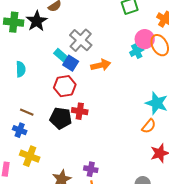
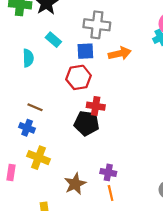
gray cross: (81, 40) -> (97, 25), turned -35
cyan rectangle: (61, 55) -> (53, 40), moved
blue square: (71, 63) -> (85, 51), turned -35
black pentagon: (61, 118) -> (87, 123), moved

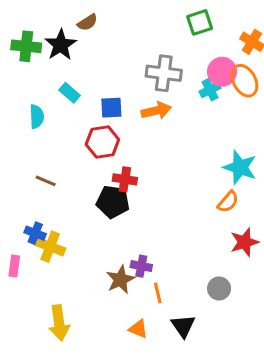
gray cross: (97, 25) -> (164, 73), moved
blue cross: (27, 128) -> (35, 233), moved
brown star: (75, 184) -> (120, 280), moved
orange line: (111, 193) -> (158, 293), moved

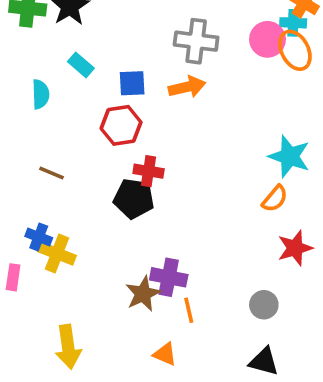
cyan cross: (210, 90) -> (293, 23), moved, turned 30
purple cross: (141, 266) -> (169, 277), size x1.4
black triangle: (183, 326) -> (264, 361), moved, turned -40

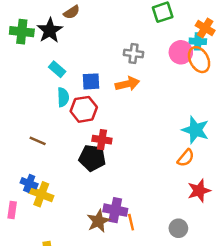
gray cross: (196, 41) -> (134, 53), size x0.7
cyan semicircle: (41, 94) -> (63, 97), moved
orange line: (189, 310) -> (131, 222), moved

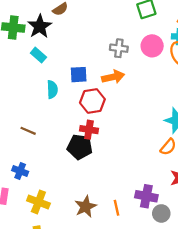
pink circle: (181, 52) -> (152, 46), moved
cyan rectangle: (57, 69) -> (38, 55), moved
red hexagon: (84, 109) -> (92, 101), moved
yellow cross: (41, 194) -> (38, 202), moved
purple cross: (115, 210) -> (146, 196), moved

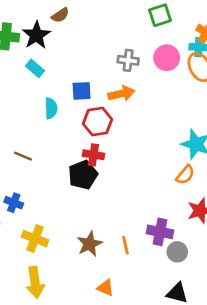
black pentagon: (80, 147) -> (83, 175), turned -30

